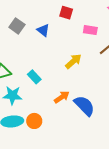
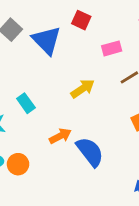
blue triangle: (43, 30) -> (47, 40), size x1.6
pink rectangle: (90, 30) -> (112, 48), turned -32

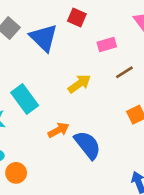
cyan rectangle: (26, 103) -> (25, 99), size x1.5
orange circle: (18, 164) -> (16, 173), moved

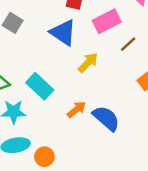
blue triangle: (44, 38) -> (63, 33), moved
pink rectangle: (107, 44) -> (107, 21), size x1.5

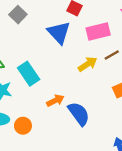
yellow arrow: (88, 63) -> (88, 64), moved
orange circle: (44, 157) -> (23, 126), moved

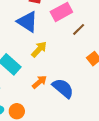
yellow arrow: (88, 64) -> (39, 49), moved

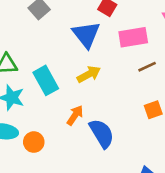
orange arrow: (39, 82) -> (75, 115), turned -35

